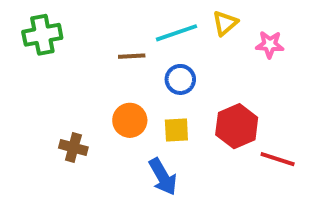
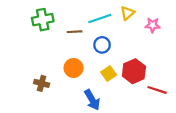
green cross: (42, 35) -> (43, 20), moved
yellow square: (176, 130) -> (109, 73), moved, turned -32

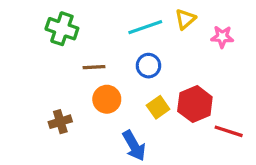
green cross: (43, 20) -> (62, 29), turned 30
brown line: (75, 32) -> (94, 67), moved
brown cross: (42, 83) -> (60, 122), turned -32

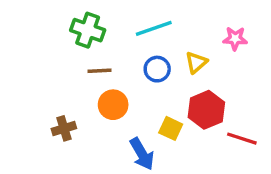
yellow triangle: (185, 19) -> (196, 62), moved
green cross: (62, 29) -> (88, 30), moved
yellow square: (158, 107) -> (171, 128), moved, turned -30

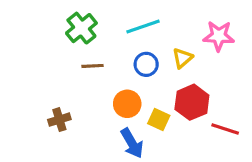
green cross: (88, 30) -> (81, 28), turned 32
pink star: (235, 39) -> (219, 36), size x1.4
orange circle: (113, 105) -> (127, 104), moved

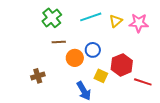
yellow triangle: (182, 58) -> (116, 21), moved
blue circle: (146, 64) -> (93, 50), moved
orange circle: (127, 104) -> (75, 58), moved

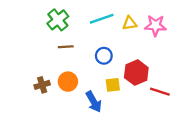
yellow triangle: (116, 21) -> (130, 23), turned 32
orange circle: (75, 58) -> (68, 82), moved
yellow square: (101, 76) -> (113, 85), turned -32

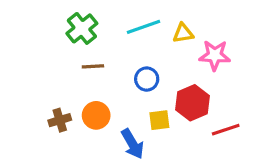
pink star: (155, 25) -> (215, 55), moved
red line: (160, 92) -> (226, 130), turned -36

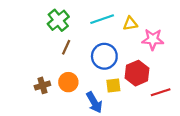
brown line: (93, 66) -> (66, 47), turned -63
blue circle: (147, 79) -> (104, 56), size x1.5

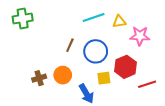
green cross: (58, 20) -> (23, 18), moved, turned 30
brown line: (66, 47) -> (70, 45), moved

